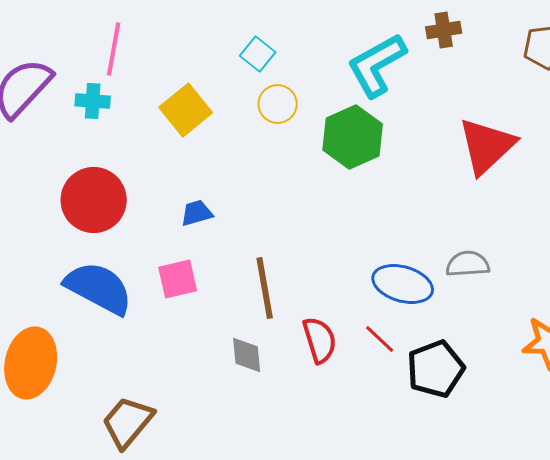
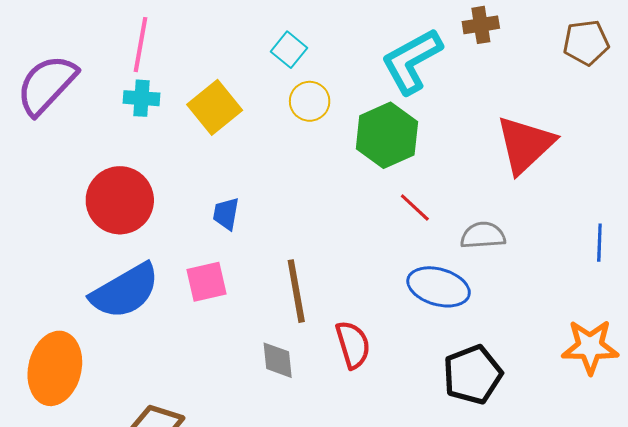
cyan cross: (93, 101) -> (141, 98), moved
blue trapezoid: (197, 213) -> (226, 214), turned -64
gray semicircle: (468, 264) -> (483, 235), moved
blue semicircle: (99, 288) -> (125, 291), turned 122
red line: (380, 339) -> (415, 207), moved

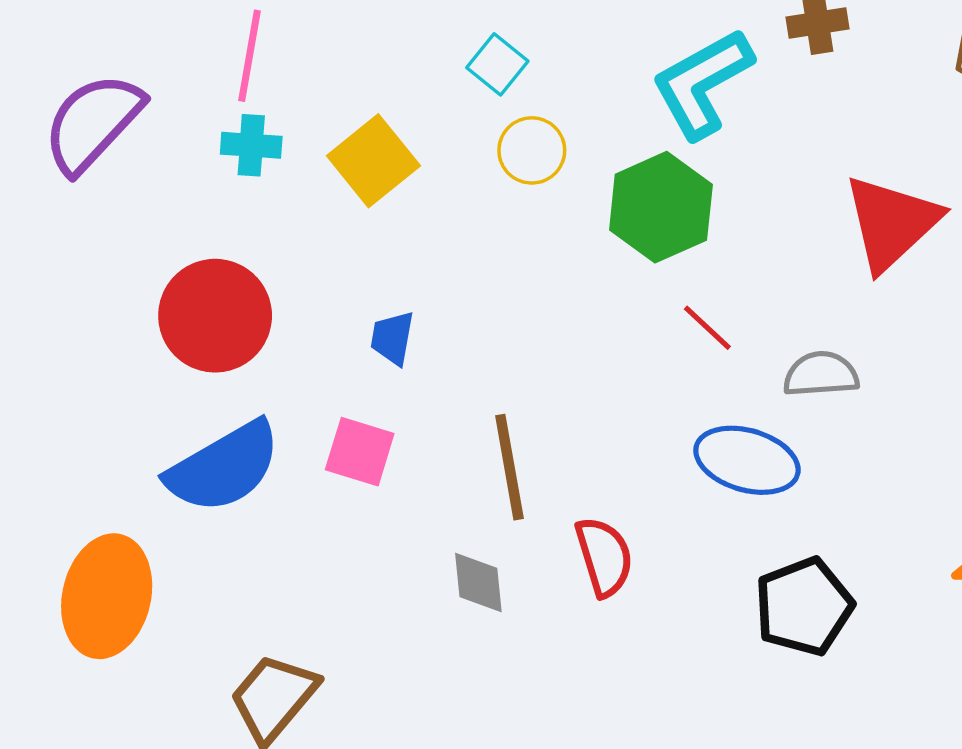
pink square: (206, 282) -> (360, 452), turned 30

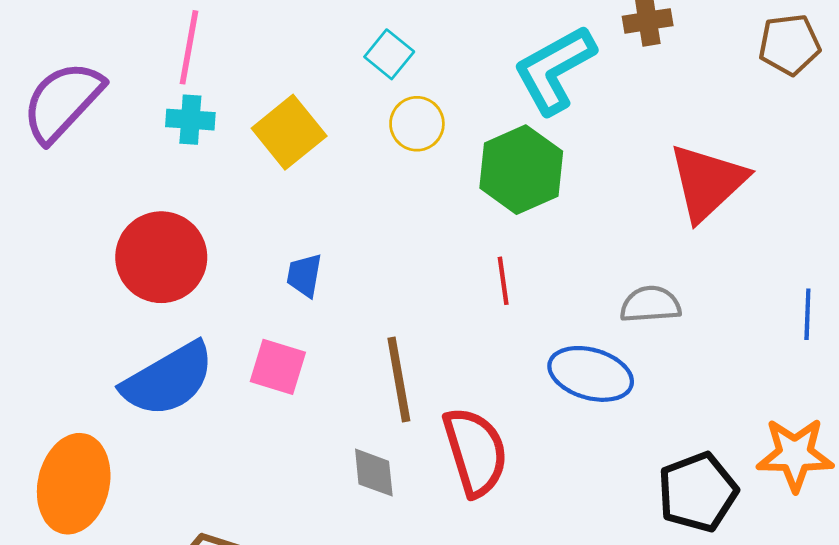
red line: (707, 328) -> (503, 281), moved, turned 39
red semicircle: (604, 557) -> (475, 452), size x1.4
black pentagon: (804, 607) -> (698, 492), moved

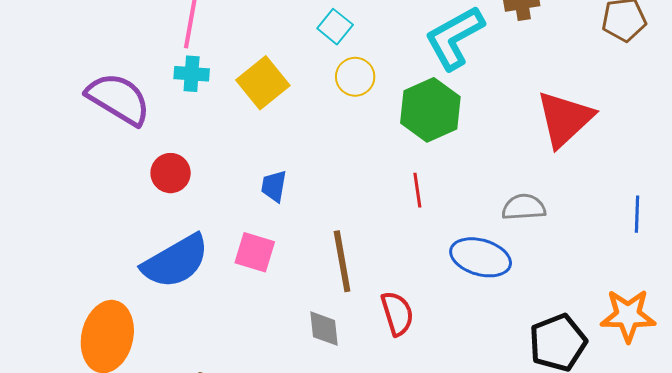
purple semicircle: (63, 102) -> (118, 99), moved, turned 78
red circle: (161, 257) -> (171, 173), size x0.6
red semicircle: (475, 452) -> (397, 313), size x0.7

